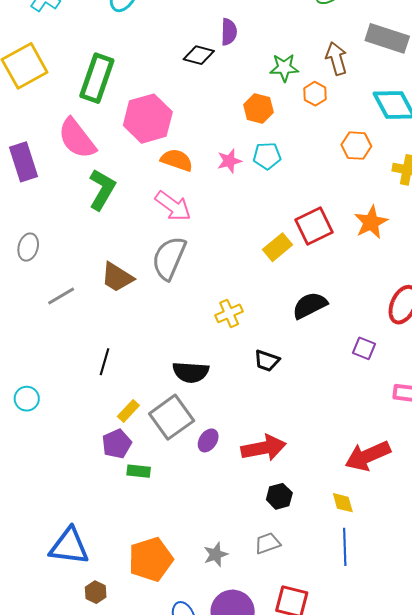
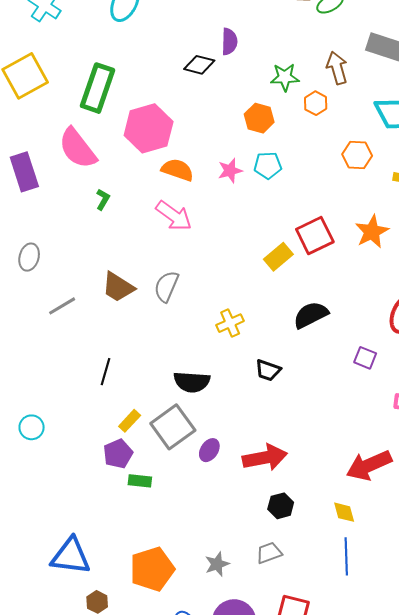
green L-shape: (102, 189) -> (103, 199), size x0.5
gray semicircle: (169, 258) -> (166, 286), moved, size x0.7
cyan circle: (27, 399) -> (32, 427), moved

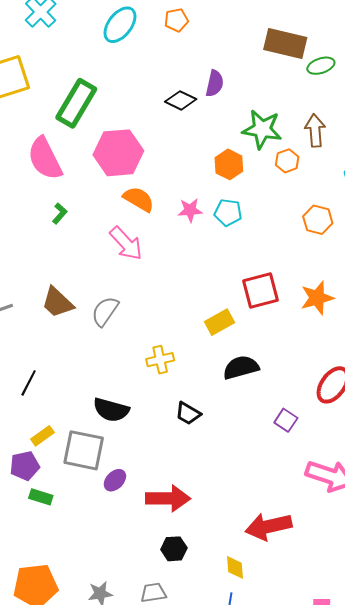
green star: (285, 77) -> (262, 129), size x1.4
yellow rectangle: (278, 257) -> (220, 322), moved
gray square: (173, 427) -> (84, 450), turned 36

